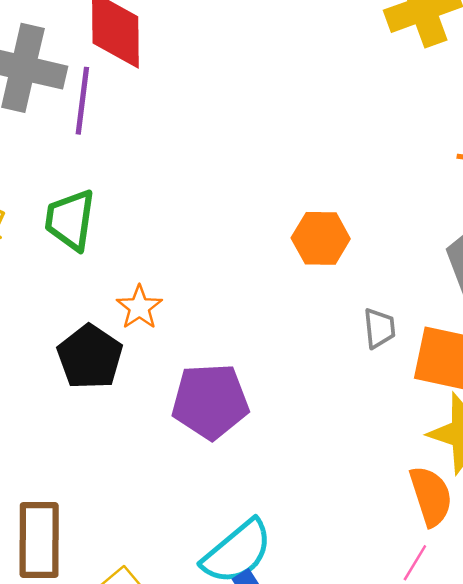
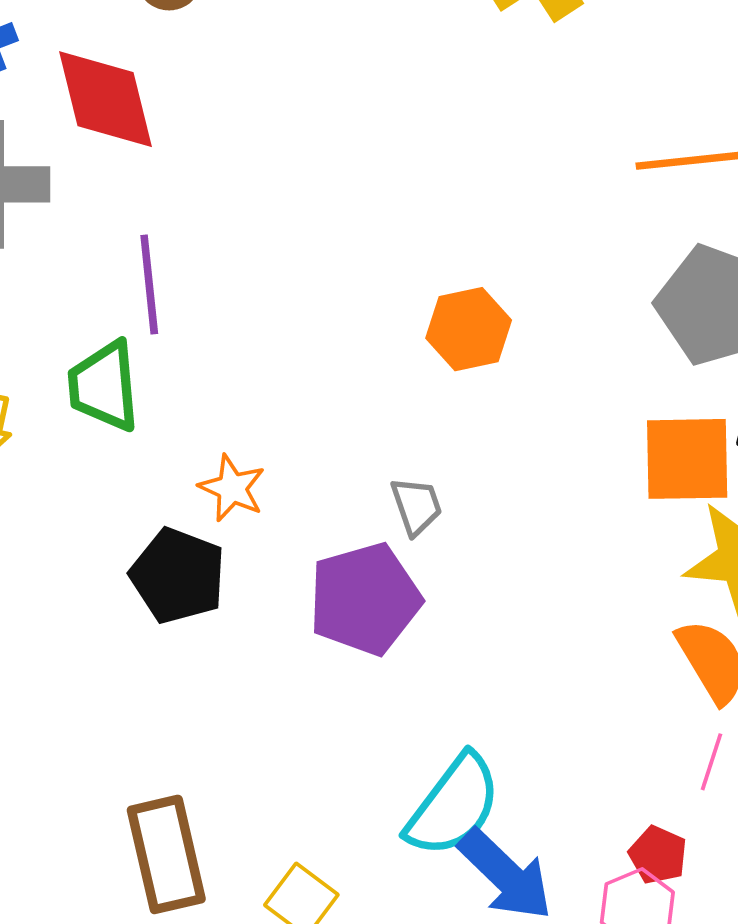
purple line: (82, 101) -> (149, 285), moved
gray trapezoid: (379, 328) -> (416, 506), moved

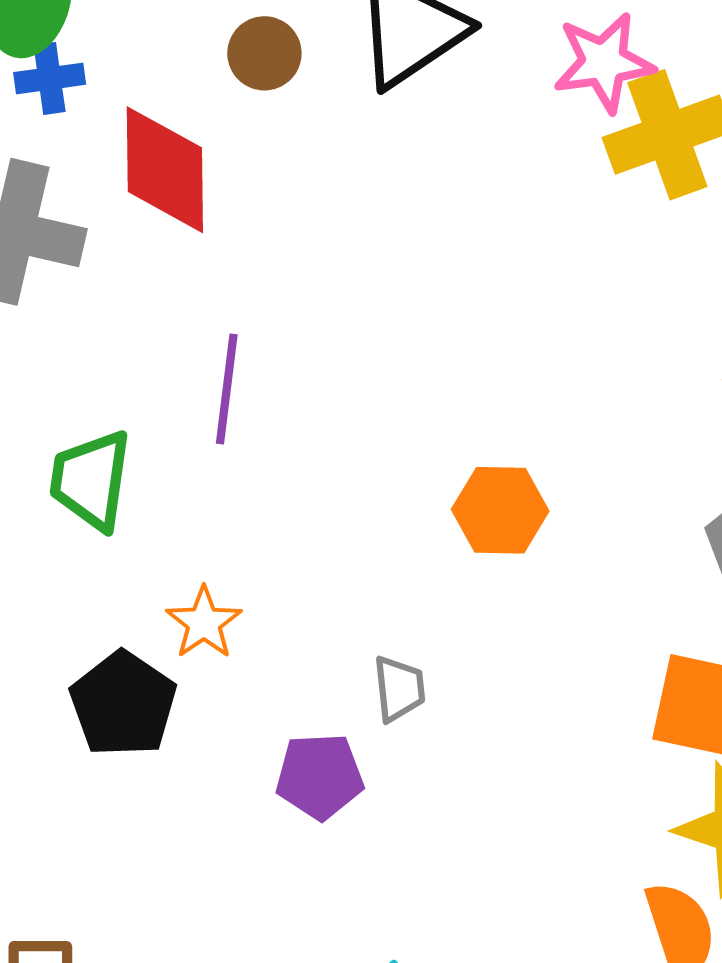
purple line: (149, 285) -> (227, 389), moved
purple pentagon: (365, 599) -> (320, 776), size x0.7

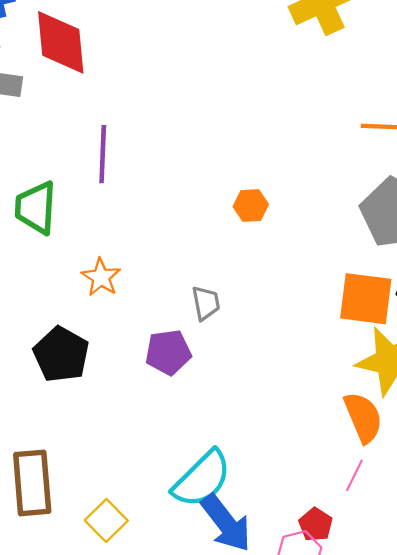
orange hexagon: (500, 510) -> (251, 206), size x0.7
black pentagon: (123, 704) -> (61, 354), moved

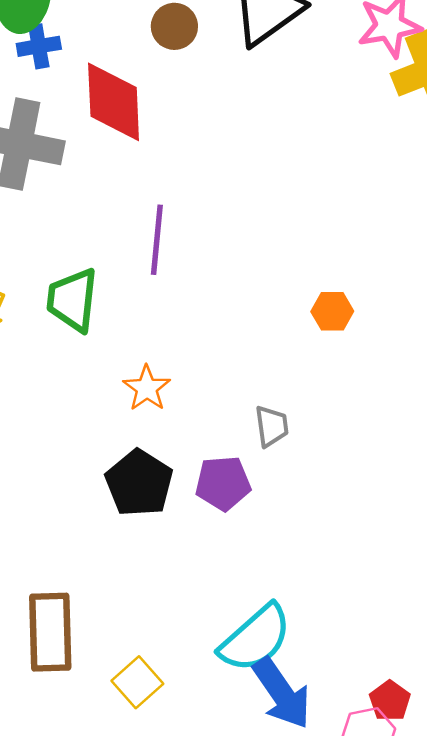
black pentagon: (61, 354) -> (139, 483), moved

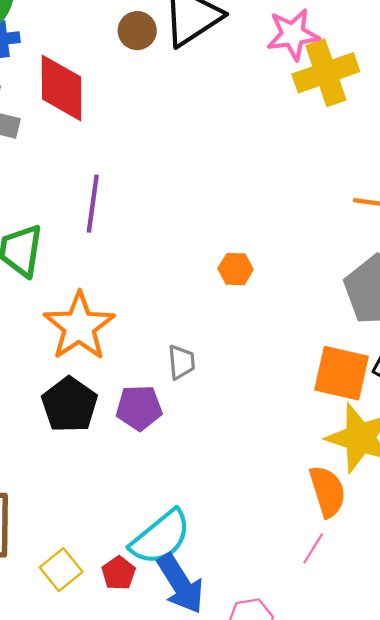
brown circle: (174, 26) -> (137, 31), moved
orange star: (147, 388) -> (79, 326), size x1.8
red pentagon: (390, 701) -> (119, 573), moved

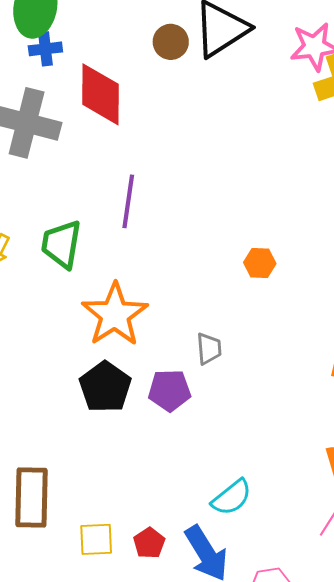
cyan semicircle: (161, 537) -> (232, 497), moved, size x0.7
yellow square: (61, 570) -> (96, 539), turned 36

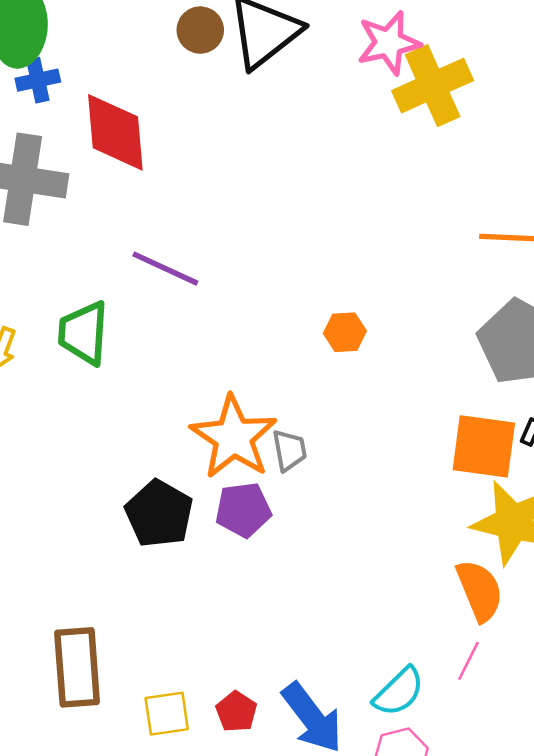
brown circle: (171, 42) -> (200, 30), moved
purple line: (128, 201) -> (165, 269), turned -68
orange star: (115, 315) -> (234, 437), moved
cyan semicircle: (232, 497) -> (399, 692), moved

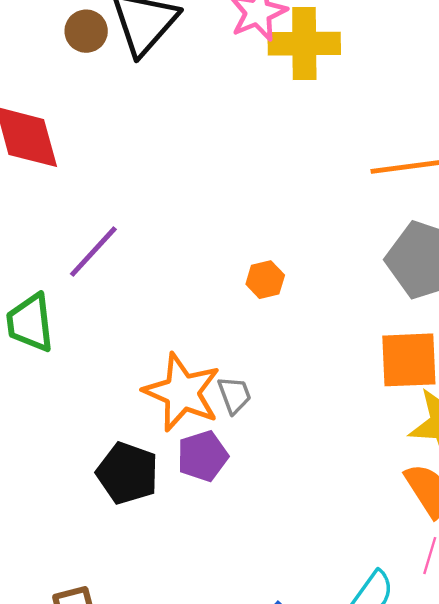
yellow cross: (433, 86) -> (304, 44), turned 34
purple line: (165, 269) -> (93, 252), turned -62

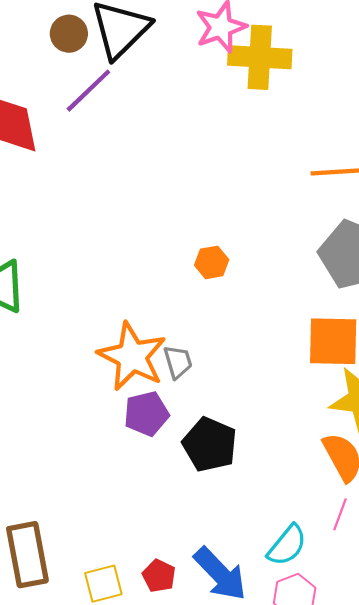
purple line: (93, 252) -> (88, 91), moved
black pentagon: (127, 473) -> (210, 445), moved

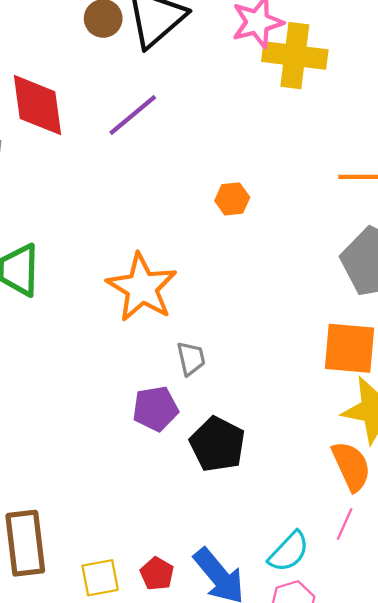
purple line: (88, 91) -> (133, 115), moved
orange hexagon: (212, 262) -> (232, 199), moved
orange star: (132, 356) -> (142, 288), moved

